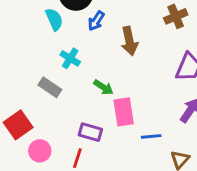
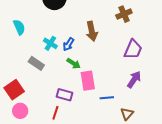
cyan semicircle: (54, 19) -> (19, 27), moved
blue arrow: (96, 21) -> (69, 44), moved
pink circle: (40, 151) -> (20, 111), moved

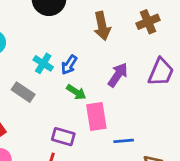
brown arrow: (92, 31) -> (102, 26), moved
purple arrow: (134, 80) -> (118, 75), moved

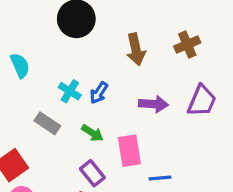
purple arrow: (118, 75) -> (153, 104), turned 60
green arrow: (76, 92) -> (92, 133), moved
purple rectangle: (63, 137) -> (92, 173), turned 35

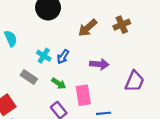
brown arrow: (136, 49) -> (88, 28), turned 60
purple trapezoid: (202, 101) -> (135, 81), moved

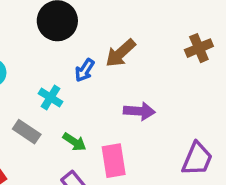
brown cross: (122, 25) -> (199, 48), moved
blue arrow: (63, 57) -> (85, 70), moved
purple trapezoid: (135, 81) -> (197, 159), moved

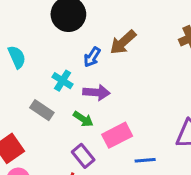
purple arrow: (139, 111) -> (96, 92), moved
pink rectangle: (114, 161) -> (117, 135), turned 72

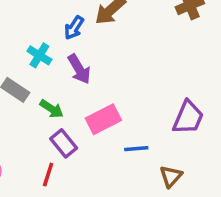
purple arrow: (96, 92) -> (79, 69), turned 55
green arrow: (83, 119) -> (52, 109), moved

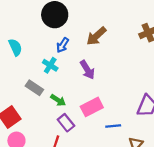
blue arrow: (74, 28) -> (63, 45), moved
purple arrow: (79, 69) -> (87, 70), moved

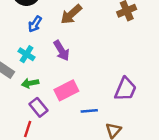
cyan cross: (50, 65) -> (26, 54), moved
green arrow: (58, 100) -> (30, 83), turned 136

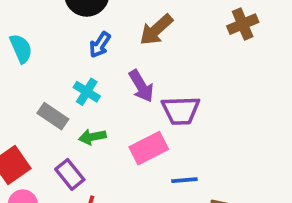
purple trapezoid: (125, 89) -> (181, 111), moved, turned 65
purple rectangle: (39, 107) -> (70, 174), moved

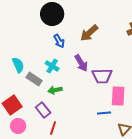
blue arrow: (100, 45) -> (59, 41), turned -64
cyan semicircle: (21, 48) -> (18, 65), moved
pink rectangle: (149, 148) -> (118, 96), moved, turned -60

